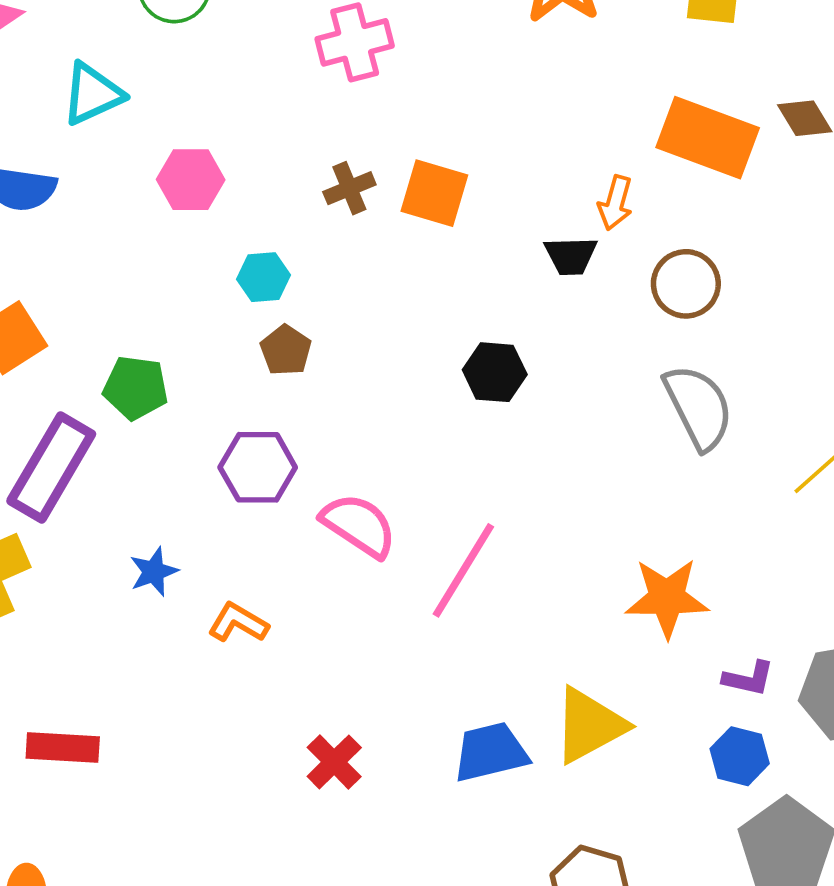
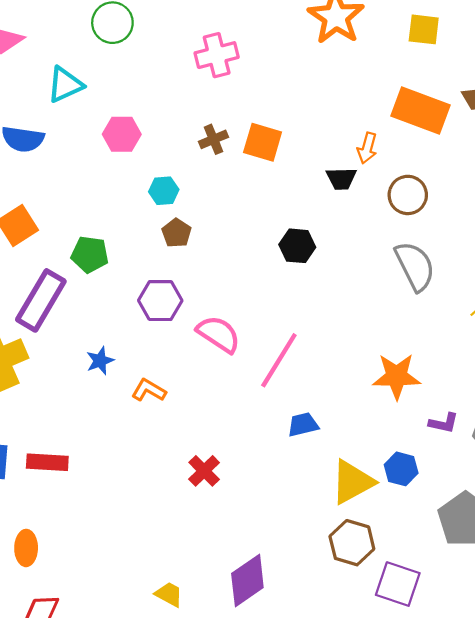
yellow triangle: (589, 725) -> (352, 482), moved
blue trapezoid: (491, 752) -> (303, 425), moved, size x0.7
blue hexagon: (740, 756) -> (401, 469), moved

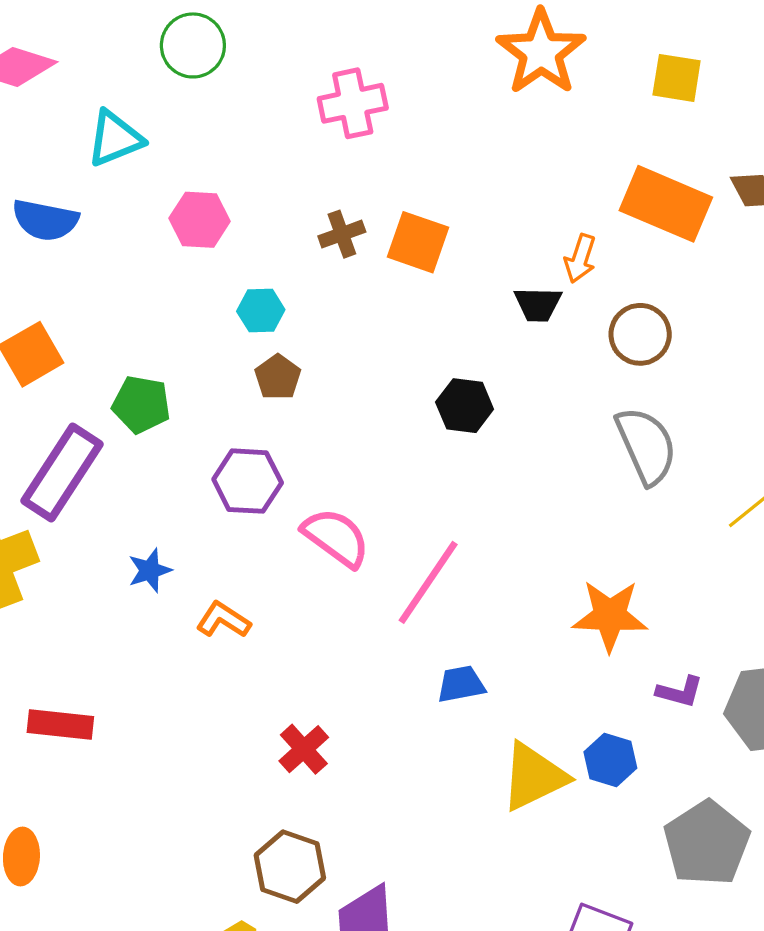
brown hexagon: (352, 543) -> (290, 867), moved

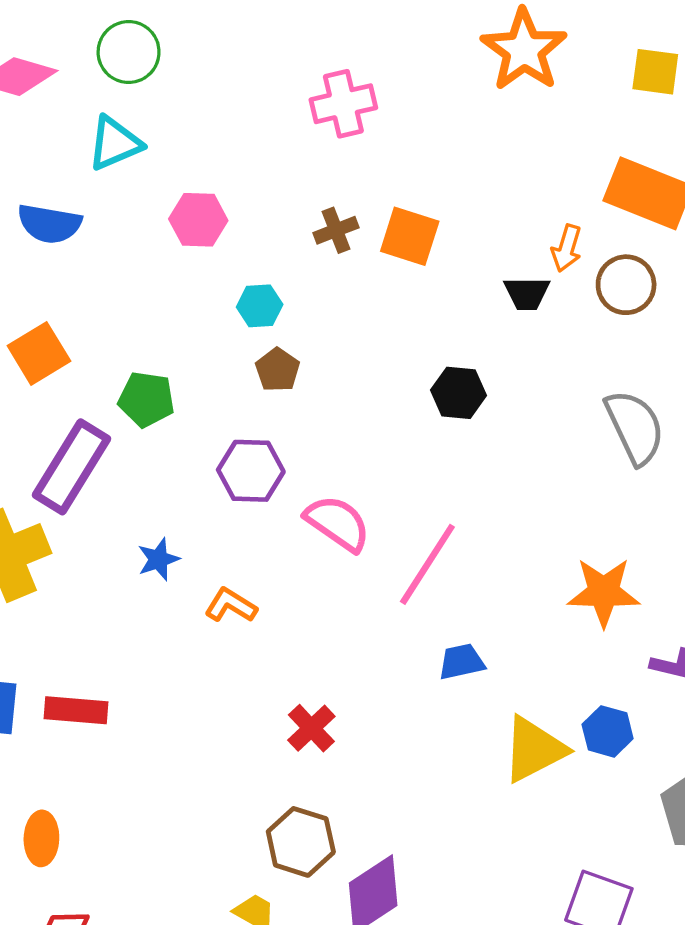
green circle: (193, 45) -> (129, 52), moved
brown circle: (640, 334) -> (626, 285), moved

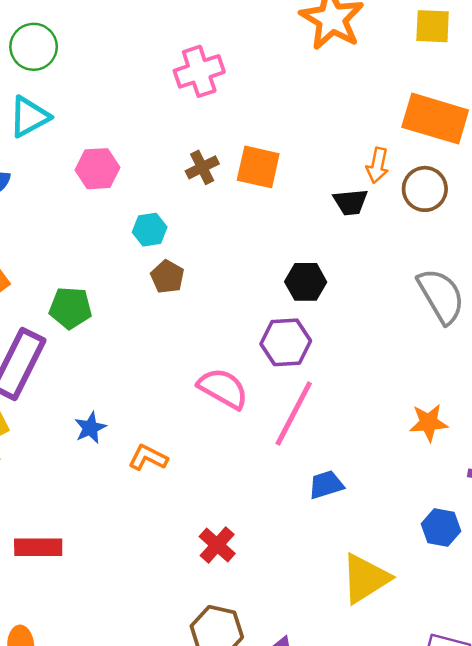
purple hexagon: (251, 471) -> (286, 342), moved
orange star: (604, 592) -> (429, 423), size x0.7
yellow triangle: (534, 749) -> (365, 579), moved

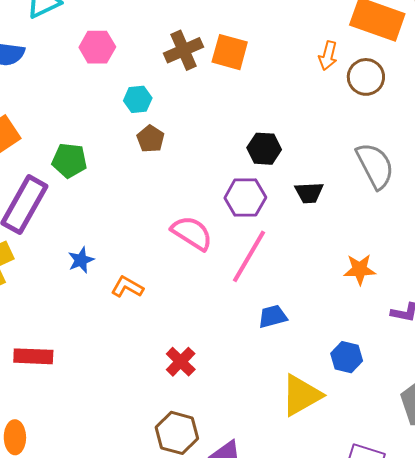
brown cross: (202, 167) -> (184, 50), size x1.4
black trapezoid: (350, 202) -> (309, 193), moved
blue hexagon: (441, 527) -> (347, 357), moved

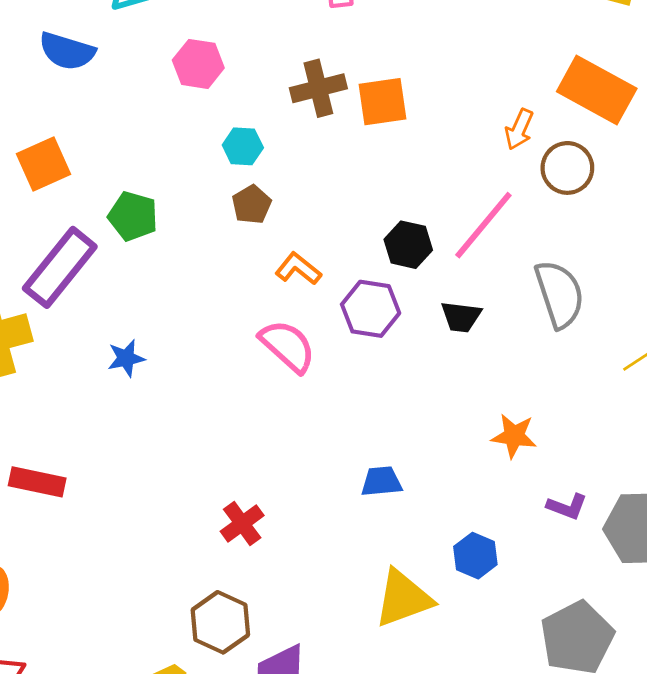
orange square: (230, 52) -> (382, 102), turned -33
pink line: (249, 256) -> (483, 225), moved
orange L-shape: (127, 287) -> (298, 269), moved

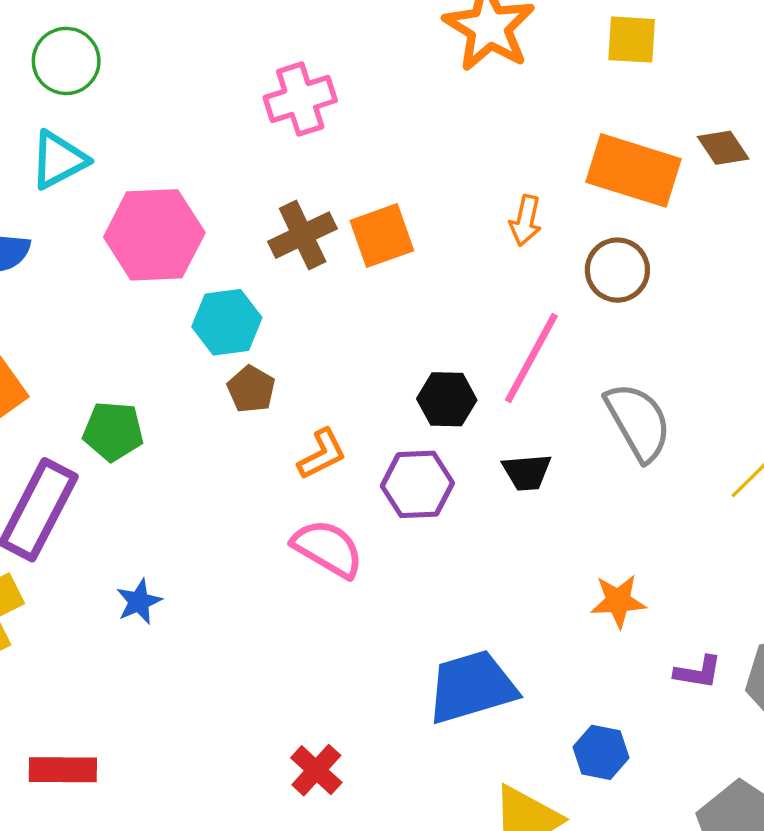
pink hexagon: (198, 64) -> (154, 235), size x1.6
orange arrow: (519, 129) -> (525, 221), moved
cyan hexagon: (243, 146) -> (227, 322), size x1.4
orange L-shape: (298, 269) -> (322, 454), turned 126
blue trapezoid: (381, 482) -> (472, 687), size x1.8

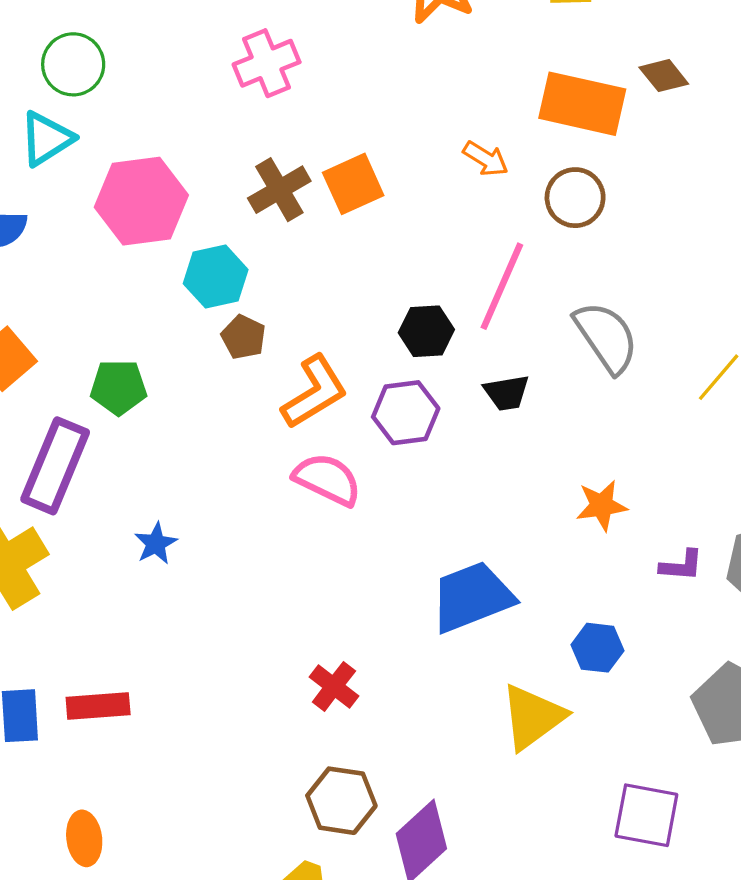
green circle: (66, 61) -> (73, 64), moved
orange arrow: (525, 221) -> (486, 159), turned -66
orange L-shape: (322, 454) -> (314, 392), size x1.5

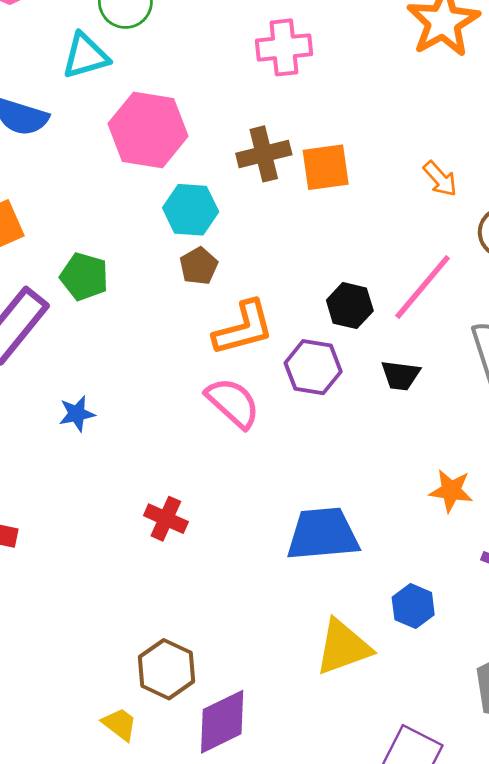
red cross: (334, 686) -> (166, 519), moved, turned -30

